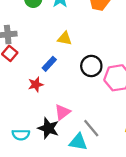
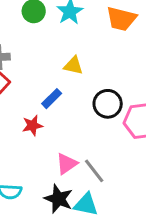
black star: (48, 128) -> (58, 199), moved
gray line: (91, 128) -> (94, 171), moved

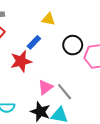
red star: (32, 125) -> (21, 61), size x1.5

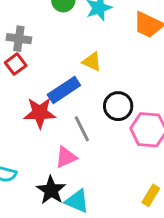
blue rectangle: (34, 42) -> (64, 90), size x1.5
gray line: (65, 92) -> (82, 129), moved

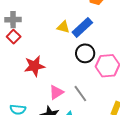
blue rectangle: (64, 90) -> (82, 27), moved
gray line: (82, 129) -> (80, 94), moved

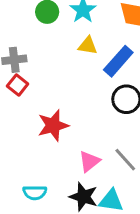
yellow triangle: (63, 27) -> (88, 46), moved

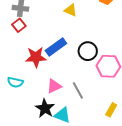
blue rectangle: (118, 61) -> (56, 47), moved
cyan semicircle: (35, 193) -> (15, 82), moved

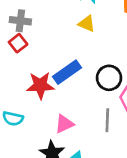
gray line: (78, 90) -> (107, 120), moved, turned 30

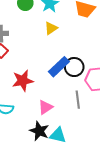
yellow triangle: (87, 24) -> (51, 28), turned -48
blue rectangle: (67, 72) -> (59, 67), moved

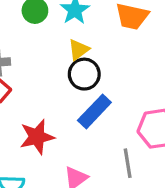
black circle: (74, 67) -> (84, 74), moved

